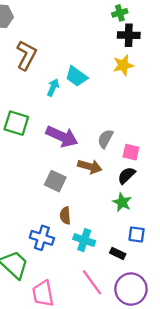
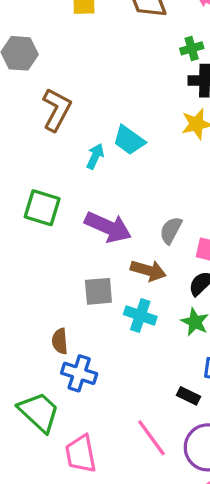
gray square: (55, 181) -> (98, 291), turned -30
brown semicircle: (65, 216) -> (60, 341), moved
cyan cross: (84, 240) -> (140, 315), moved

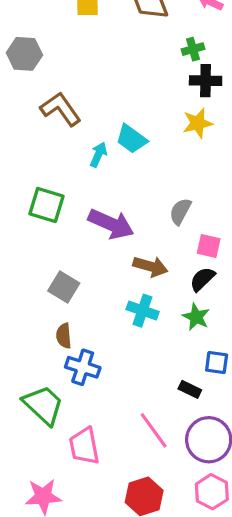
brown L-shape: (57, 110) -> (61, 109), turned -63
gray semicircle: (171, 230) -> (180, 211), moved
gray square: (98, 291) -> (64, 287), moved, turned 36

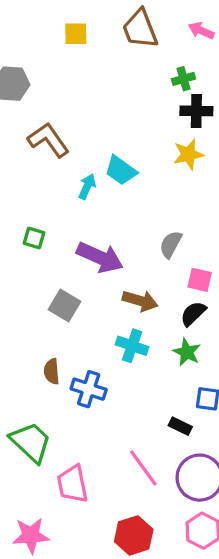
green square: (46, 205) -> (34, 238), size x0.6
gray square: (64, 287) -> (65, 306), moved
blue cross: (83, 367) -> (89, 389), moved

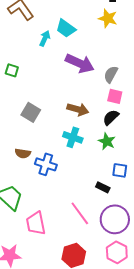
yellow star: (188, 154) -> (108, 18), turned 30
gray semicircle: (171, 244) -> (111, 74), moved
purple arrow: (100, 257) -> (80, 63), moved
brown semicircle: (52, 371) -> (23, 153), turned -77

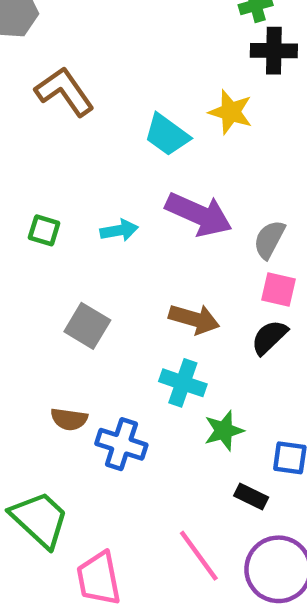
yellow star: (108, 18) -> (231, 112), moved
cyan arrow: (45, 38) -> (119, 230), moved, turned 56
green star: (107, 141) -> (224, 431), moved, turned 30

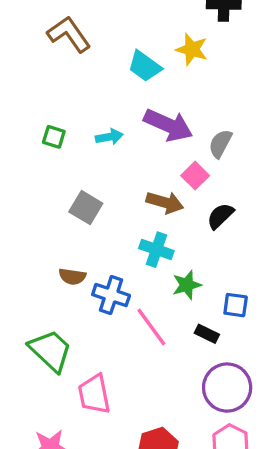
pink square: (278, 289) -> (195, 176), moved, turned 32
pink line: (199, 556) -> (151, 327), moved

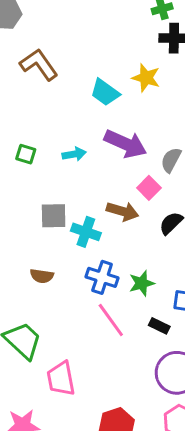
gray square: (86, 208) -> (54, 216), turned -32
cyan cross: (156, 250) -> (86, 232), moved
blue cross: (111, 295) -> (102, 277), moved

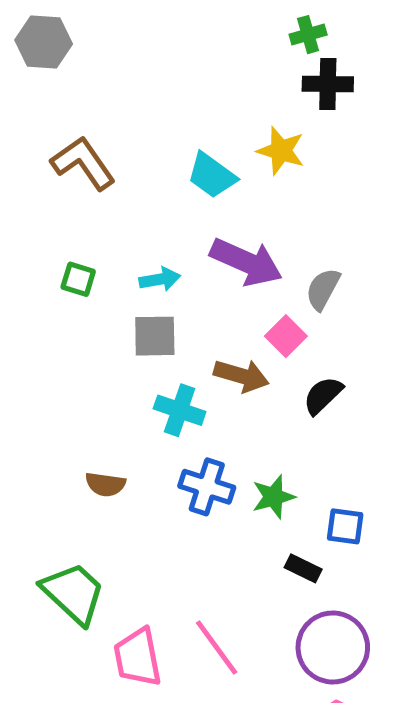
brown L-shape: (39, 65) -> (83, 163), moved
gray square: (54, 216) -> (155, 336), moved
pink line: (111, 320) -> (217, 647), moved

